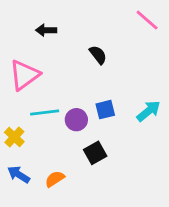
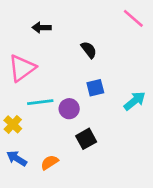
blue square: (105, 110) -> (95, 88), moved

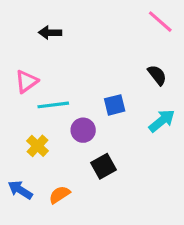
black semicircle: (89, 50) -> (157, 75), moved
pink triangle: (22, 68) -> (26, 81), size x0.7
cyan line: (40, 102) -> (53, 105), moved
yellow cross: (13, 124) -> (37, 146), moved

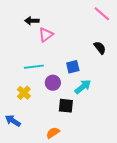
pink triangle: (26, 81) -> (46, 35), moved
cyan arrow: (162, 121) -> (83, 87), moved
black square: (104, 166) -> (66, 106), turned 35
orange semicircle: (60, 195) -> (53, 133), moved

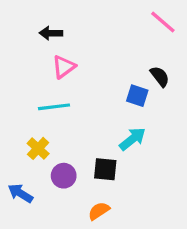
pink triangle: (46, 35) -> (64, 67), moved
blue square: (73, 67) -> (137, 96), moved, turned 32
purple circle: (53, 83) -> (64, 176), moved
orange semicircle: (53, 133) -> (99, 211), moved

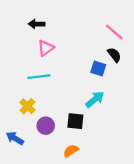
pink line: (163, 22) -> (114, 32), moved

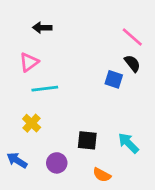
pink triangle: (46, 48) -> (29, 62), moved
cyan arrow: (95, 99) -> (128, 143), moved, turned -96
purple circle: (46, 126) -> (57, 163), moved
orange semicircle: (71, 151) -> (102, 175), moved, turned -119

